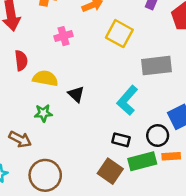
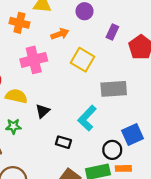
pink cross: (64, 36) -> (34, 60), size x1.6
black triangle: (76, 94) -> (43, 111), turned 32
black rectangle: (121, 140) -> (63, 142), moved

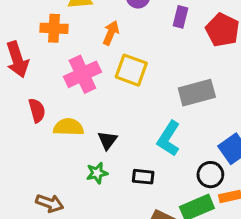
orange arrow: (60, 34) -> (111, 33), turned -36
yellow square: (82, 60) -> (131, 70), moved
green star: (13, 126) -> (97, 173), moved

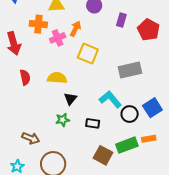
pink cross: (82, 74) -> (58, 38), moved, size x0.7
yellow semicircle: (68, 127) -> (57, 78), moved
cyan L-shape: (169, 139) -> (110, 99), turned 105
black circle: (210, 175) -> (130, 114), moved

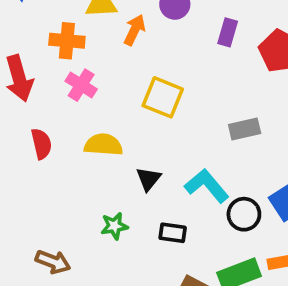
orange arrow: (75, 29) -> (135, 30), moved
pink cross: (58, 38) -> (81, 85), moved, turned -35
gray rectangle: (130, 70) -> (245, 129), size x0.7
black triangle: (70, 99) -> (148, 179), moved

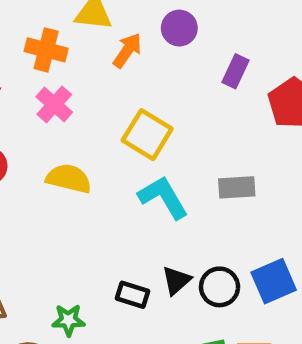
black triangle: (148, 179) -> (176, 280), moved
cyan L-shape: (207, 186) -> (163, 197), moved
green star: (114, 226) -> (68, 320), moved

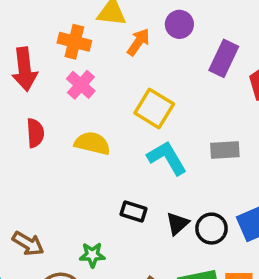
purple rectangle: (235, 71) -> (224, 58), size x1.4
black rectangle: (132, 295) -> (133, 212), moved

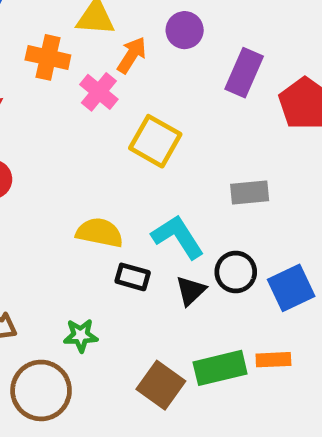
pink cross: (81, 85) -> (99, 92), moved
yellow semicircle: (92, 143) -> (100, 233), moved
cyan L-shape: (167, 158) -> (178, 237), moved
black circle: (211, 229) -> (236, 272), moved

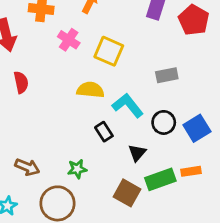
pink cross: (99, 92) -> (69, 40), moved
yellow semicircle: (100, 233) -> (90, 90), moved
black rectangle: (133, 277) -> (104, 132), turned 48
black triangle: (191, 291) -> (137, 153), moved

